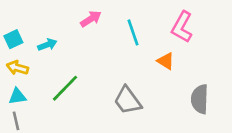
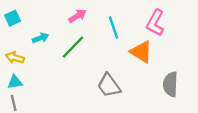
cyan square: (13, 39) -> (13, 18), moved
orange triangle: (166, 61) -> (141, 52), size x1.5
green line: (65, 88) -> (73, 47), moved

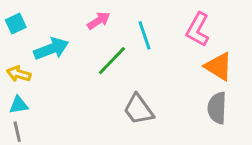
cyan arrow: (40, 38) -> (51, 49), size x1.6
green line: (73, 47) -> (112, 61), moved
orange triangle: (141, 52) -> (219, 67), moved

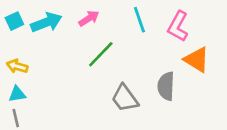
cyan line: (145, 35) -> (139, 20), moved
cyan arrow: (51, 49) -> (46, 22), moved
gray semicircle: (217, 108) -> (166, 86), moved

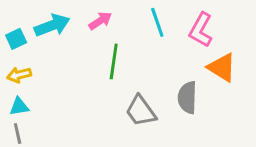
cyan square: (14, 21) -> (16, 39), moved
green line: (101, 54) -> (114, 61), turned -36
yellow arrow: (17, 66) -> (19, 75), turned -30

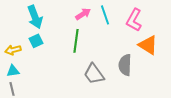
pink arrow: (100, 21) -> (83, 14), moved
cyan arrow: (52, 25) -> (35, 17), turned 90
cyan square: (16, 39) -> (36, 41), moved

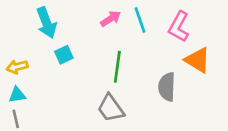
cyan square: (36, 41) -> (64, 55), moved
green line: (76, 41) -> (117, 67), moved
gray trapezoid: (94, 74) -> (111, 108), moved

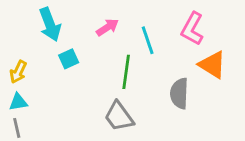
pink arrow: (111, 19) -> (107, 27), moved
cyan line: (140, 20) -> (148, 40), moved
yellow arrow: (17, 67) -> (18, 72), turned -50

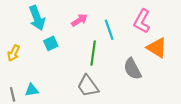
gray semicircle: (179, 93) -> (132, 69), turned -30
cyan triangle: (18, 102) -> (32, 90), moved

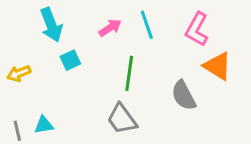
cyan line: (109, 30) -> (147, 25), moved
yellow arrow: (14, 53) -> (19, 73), turned 42

